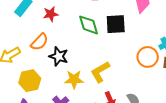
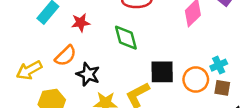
black square: (116, 24) -> (162, 72), moved

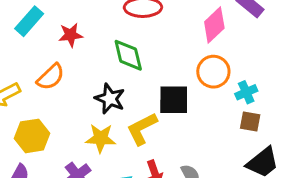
black star: (88, 74) -> (110, 99), moved
orange circle: (196, 79) -> (213, 72), moved

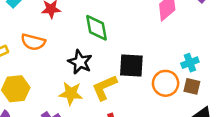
orange circle: (213, 72) -> (166, 83), moved
orange semicircle: (51, 77) -> (33, 42), turned 55

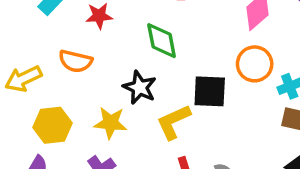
orange circle: (166, 83) -> (255, 64), moved
yellow star: (71, 93) -> (110, 123), moved

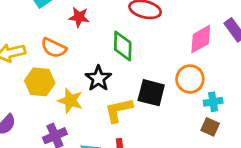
yellow hexagon: (53, 125) -> (40, 82), moved

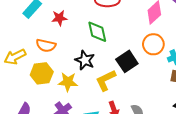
black square: (151, 93) -> (127, 61), turned -35

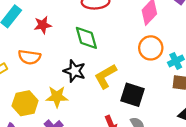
black square: (127, 61) -> (132, 95), moved, turned -35
yellow hexagon: (42, 73) -> (25, 103), moved
yellow L-shape: (106, 80) -> (105, 76), moved

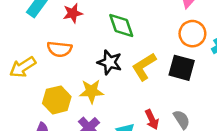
black square: (132, 95) -> (182, 68), moved

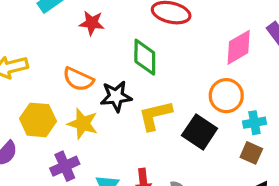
orange semicircle: (60, 49) -> (78, 79), moved
black star: (110, 62) -> (116, 96), turned 30

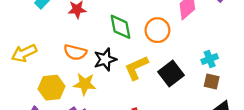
orange circle: (226, 96) -> (157, 30), moved
black square: (200, 132) -> (171, 74), turned 30

